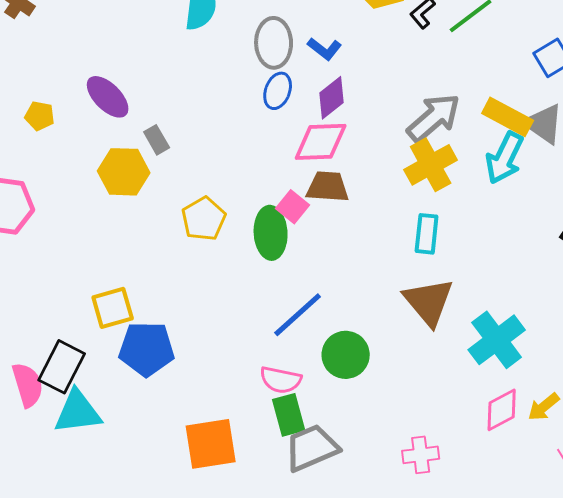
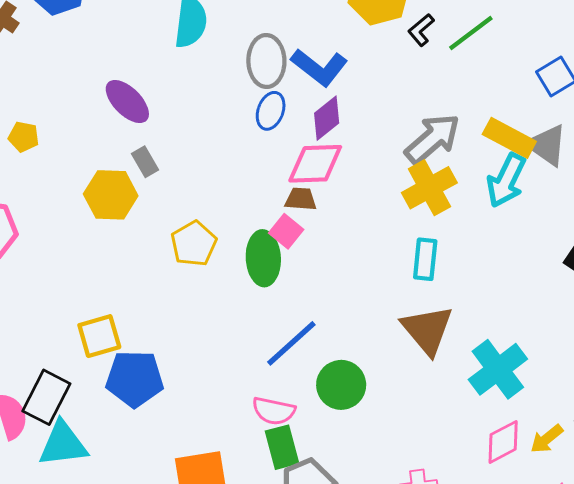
blue L-shape: (325, 49) -> (319, 67), size x1.6
purple ellipse: (108, 97) -> (127, 101), moved
brown trapezoid: (328, 187) -> (301, 199), moved, size x0.7

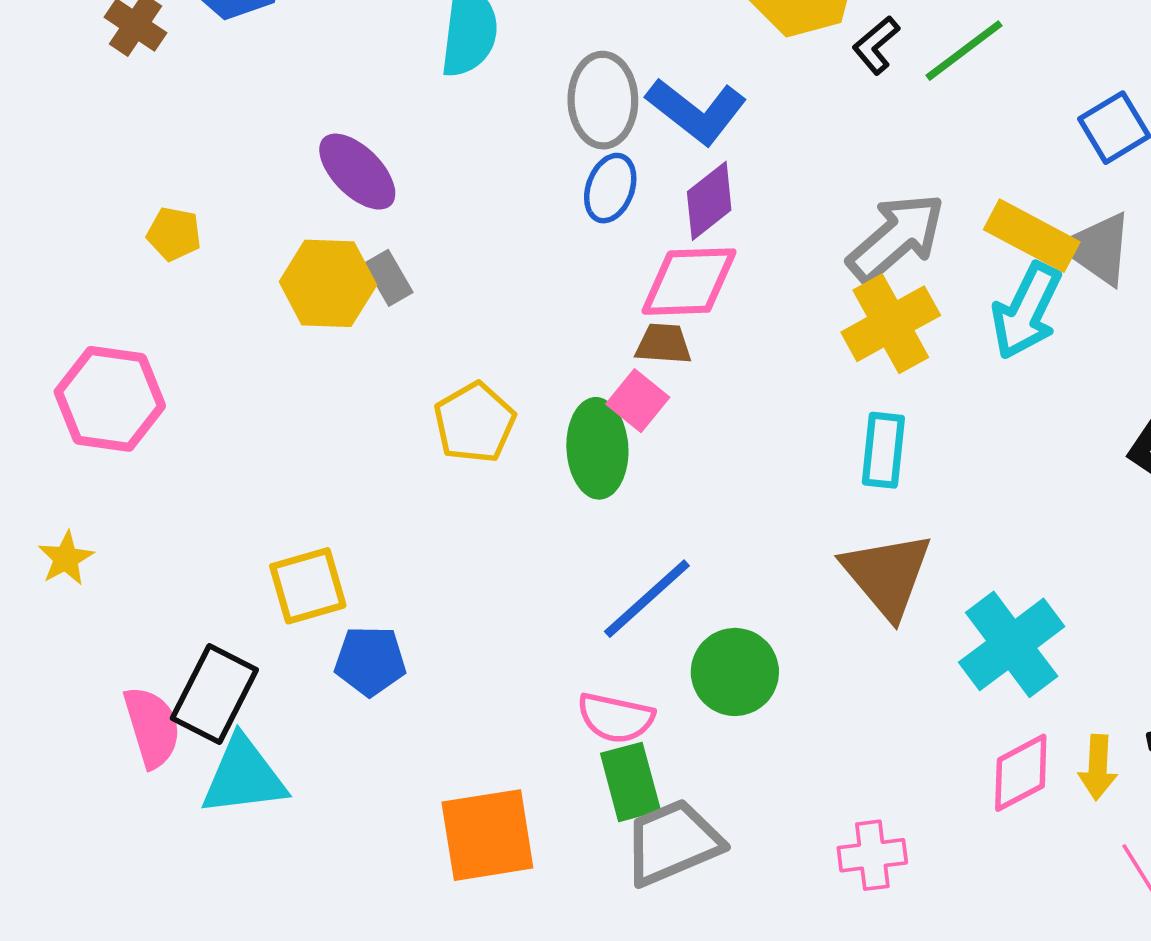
yellow hexagon: (111, 195) -> (328, 283), moved
blue pentagon: (135, 379) -> (370, 661), size x0.7
yellow arrow: (547, 439) -> (1098, 767), turned -48

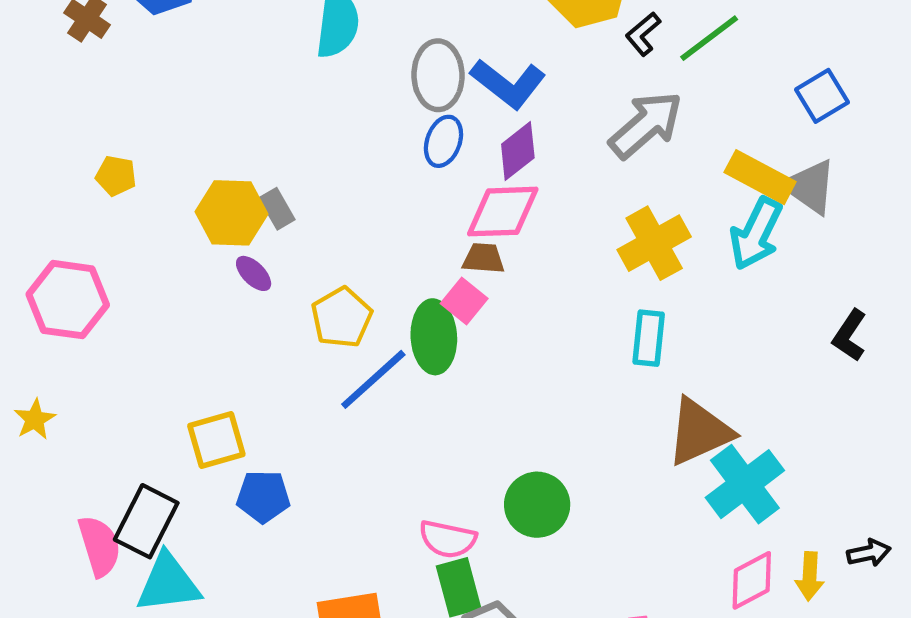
purple ellipse: (357, 172) -> (254, 273), moved, size x0.6
gray arrow: (896, 238) -> (646, 125), moved
brown triangle: (887, 575) -> (699, 432), moved, turned 46
blue line: (647, 599) -> (373, 379), moved

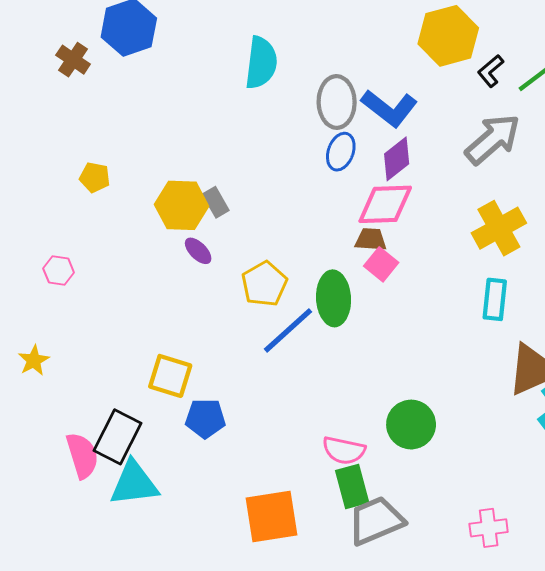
pink hexagon: (68, 300) -> (59, 270), size x0.5
pink square: (464, 301) -> (381, 264), moved
yellow square: (216, 440) -> (170, 376), turned 33

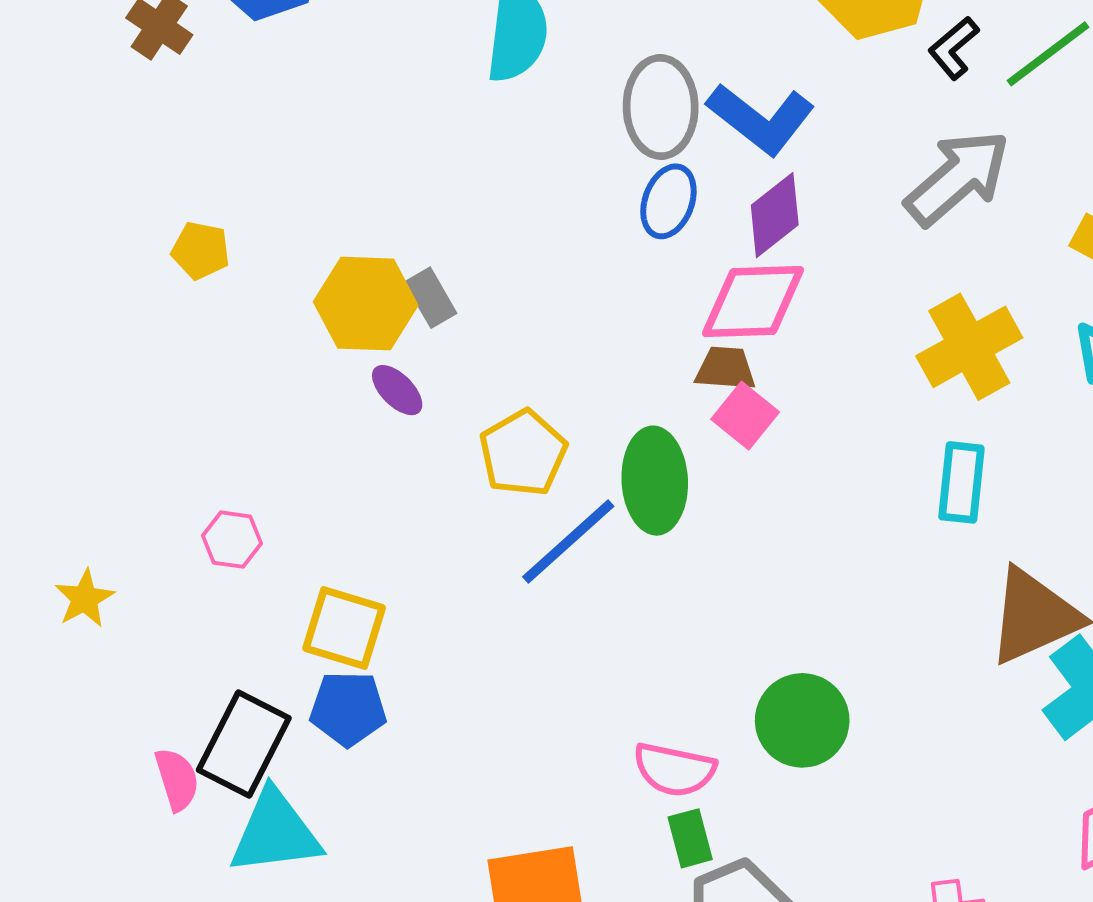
pink hexagon: (59, 270) -> (232, 540), moved
blue pentagon: (205, 418) -> (348, 709), moved
pink semicircle: (82, 456) -> (177, 779), size x0.7
green rectangle: (352, 487) -> (690, 838), size x0.7

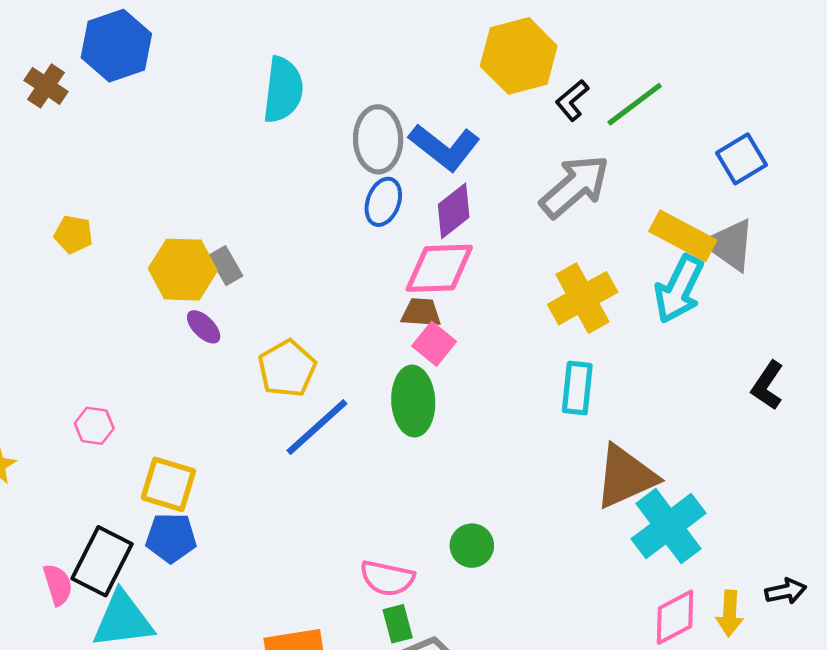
green ellipse: (655, 481) -> (413, 401), moved
green circle: (802, 720) -> (472, 546), size x0.7

